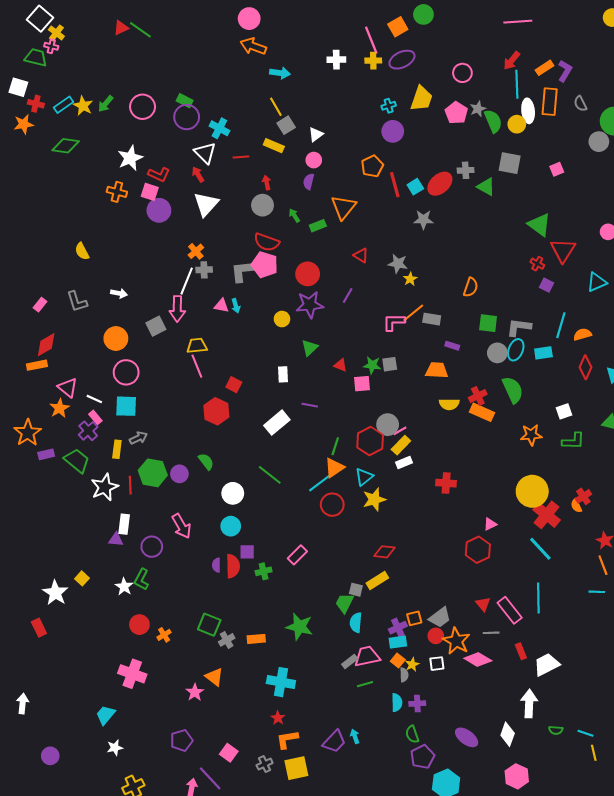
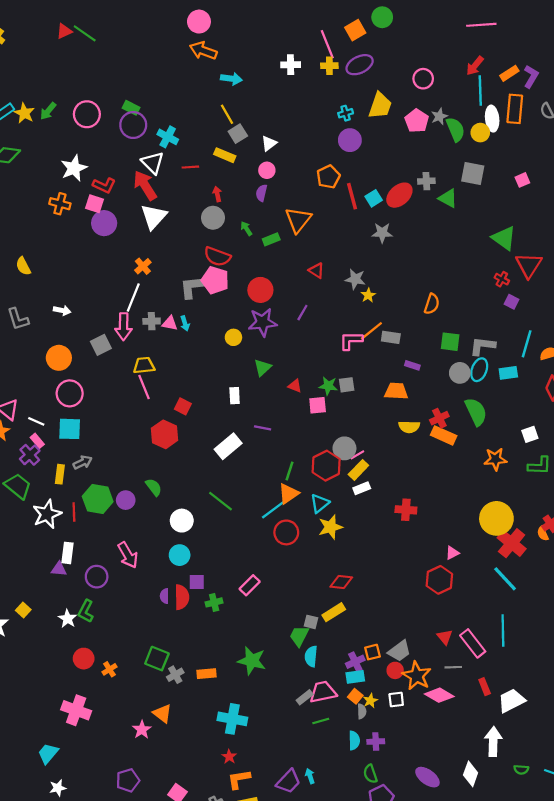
red arrow: (198, 174) -> (145, 185), size x1.8
gray cross: (204, 270) -> (152, 321), moved

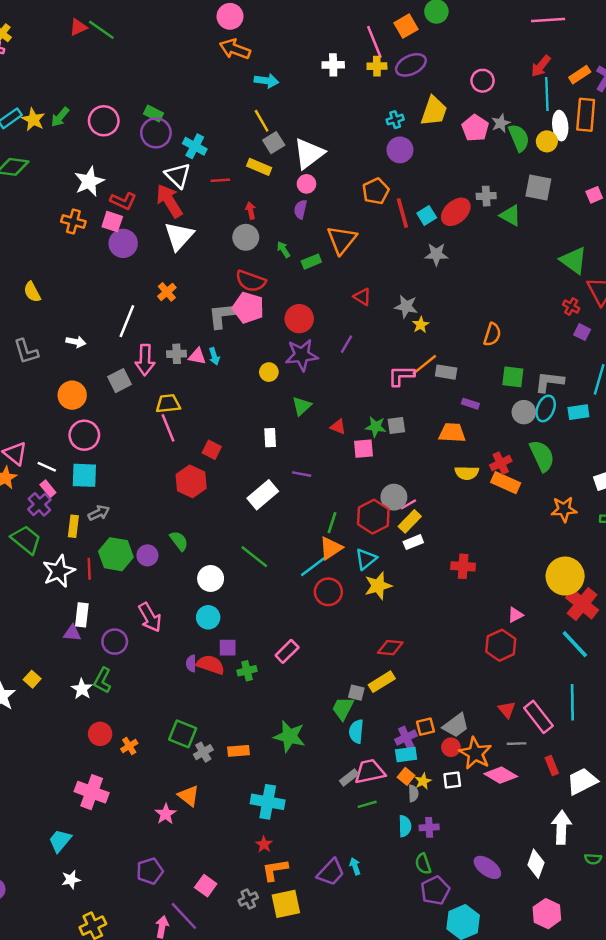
white triangle: (269, 143) -> (309, 154), size x1.8
white line: (133, 297) -> (127, 321), moved
red semicircle: (182, 597) -> (211, 665), turned -70

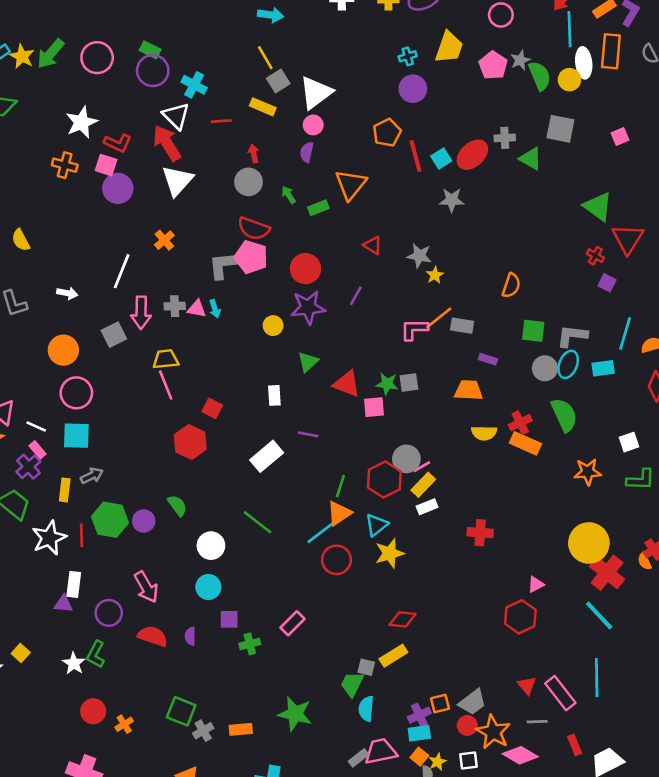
green arrow: (60, 117) -> (50, 54), size x1.4
red triangle: (338, 427) -> (347, 384), size x1.6
red semicircle: (211, 665) -> (153, 636), moved

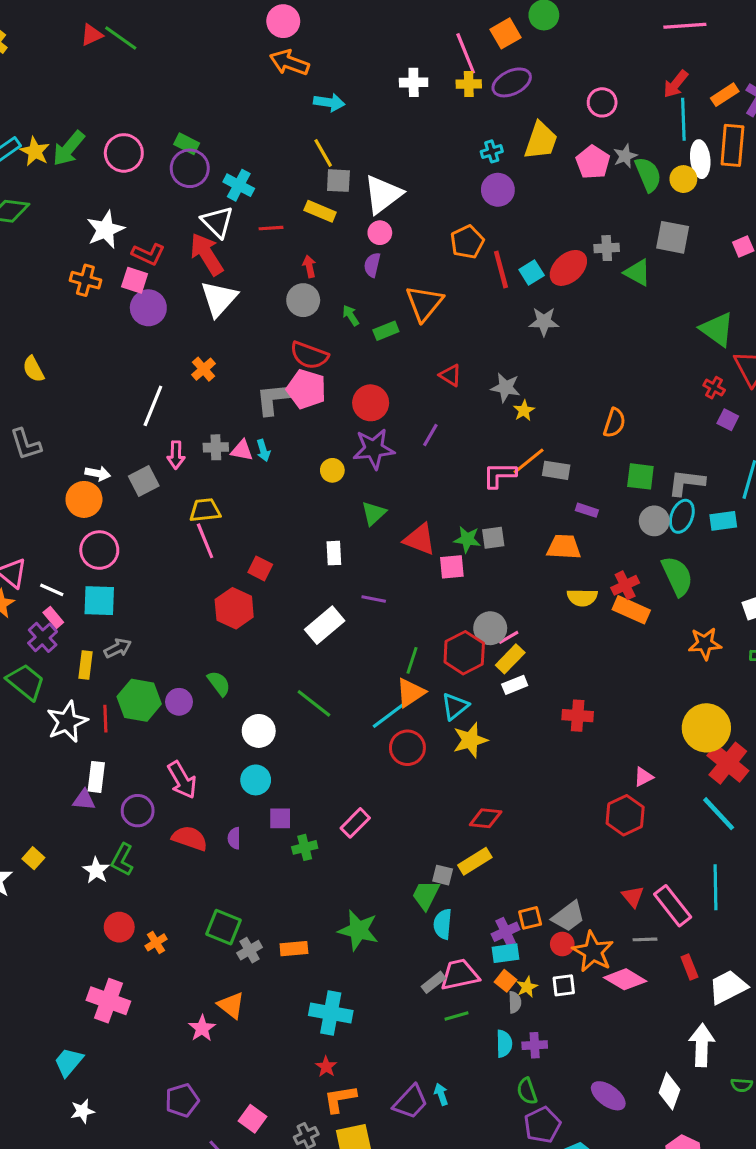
gray square: (278, 81) -> (338, 181), turned 35
white arrow: (67, 293) -> (98, 473), moved
pink arrow: (141, 313) -> (176, 455), size x0.7

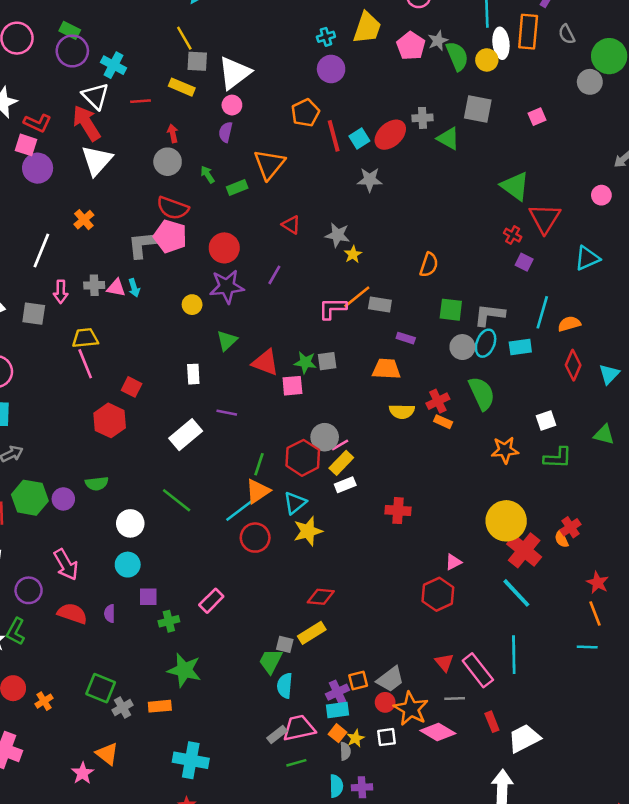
gray square: (144, 481) -> (34, 314), turned 35
orange rectangle: (631, 610) -> (443, 422), size x0.6
green semicircle: (219, 683) -> (97, 483), turned 120
green star: (358, 930) -> (184, 670), moved

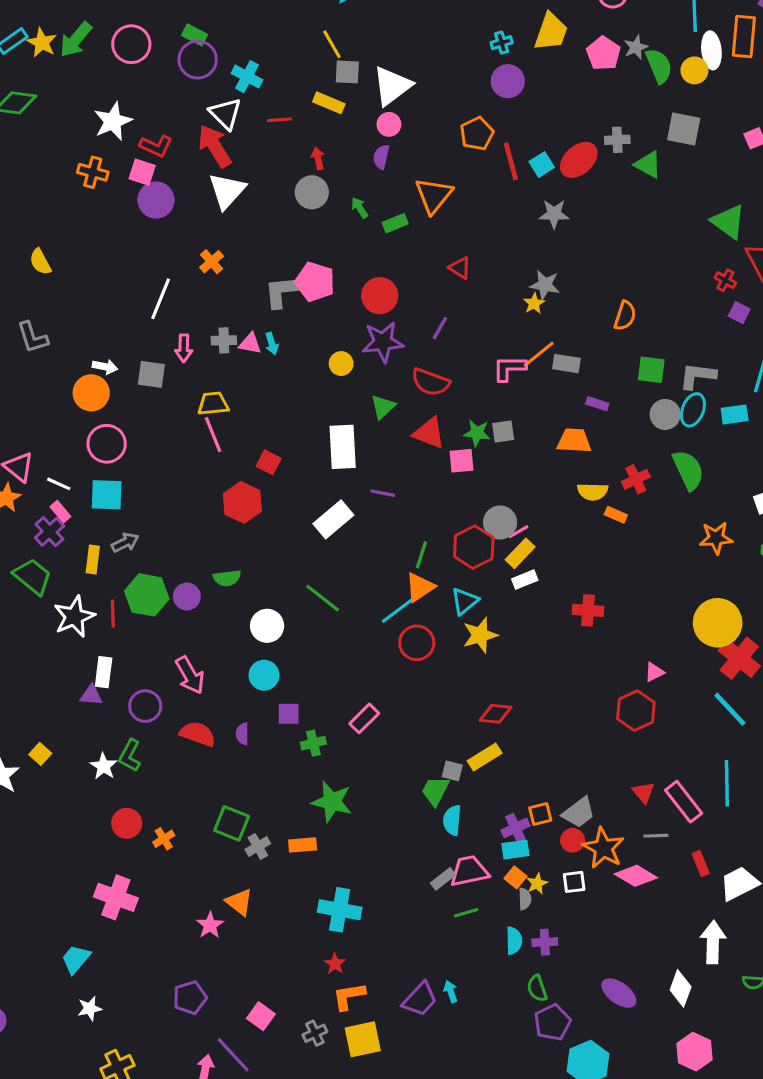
red semicircle: (173, 208) -> (431, 382), moved
gray star: (338, 235) -> (545, 285), moved
white rectangle: (193, 374) -> (343, 447), size x1.8
orange rectangle: (443, 422) -> (616, 515), moved

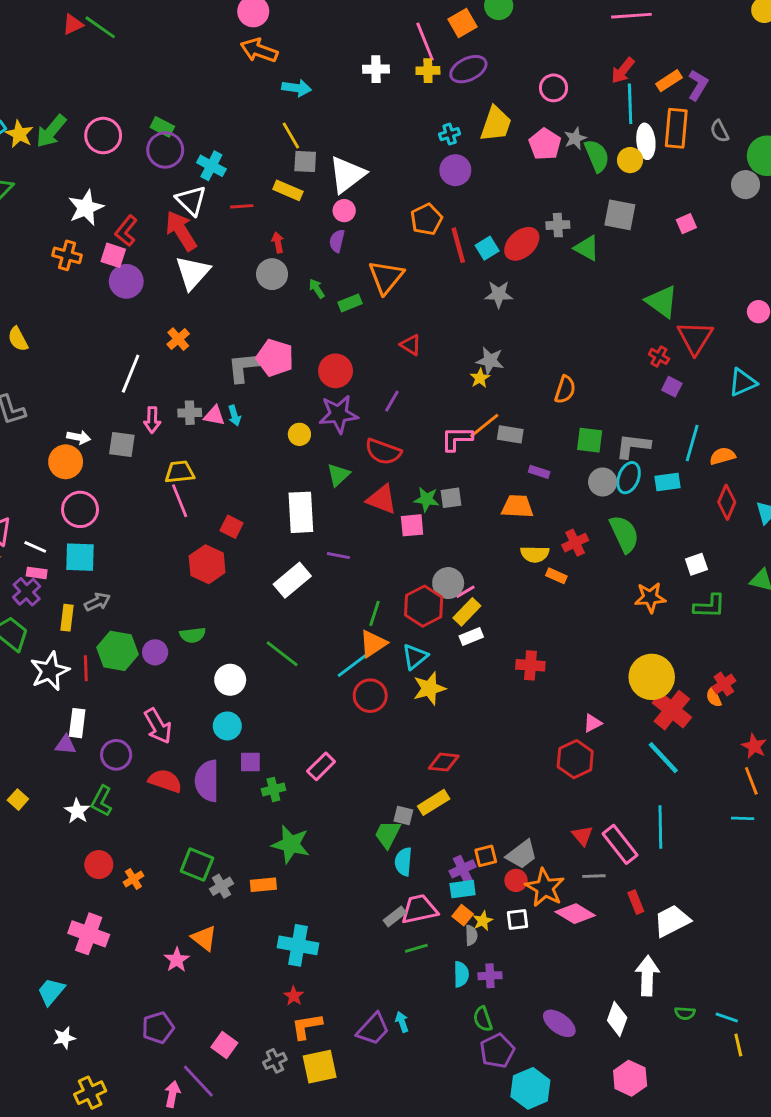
red L-shape: (156, 146) -> (126, 231), turned 104
pink rectangle: (60, 512) -> (37, 573), turned -42
purple semicircle: (242, 734) -> (207, 781), size x2.0

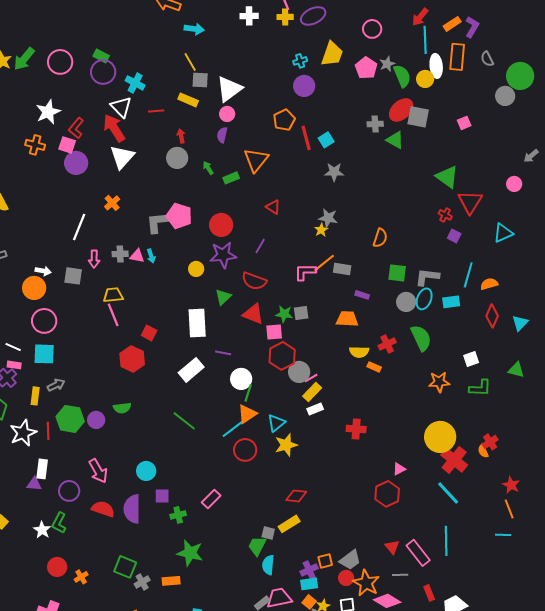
red ellipse: (522, 244) -> (401, 110), moved
red hexagon: (424, 606) -> (282, 356), moved
white circle: (230, 680) -> (241, 379), moved

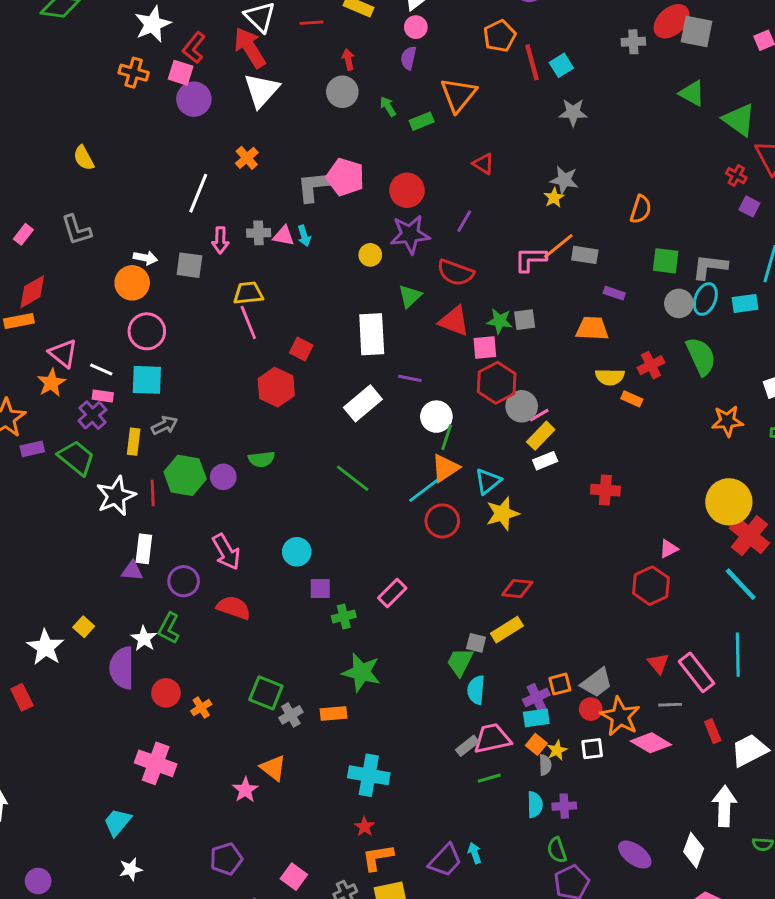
green triangle: (395, 140) -> (692, 93), moved
purple semicircle: (132, 509) -> (122, 668), moved

